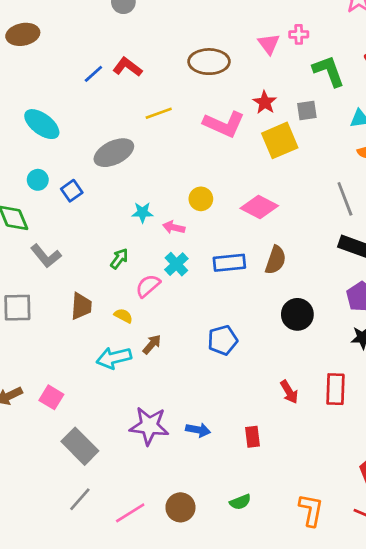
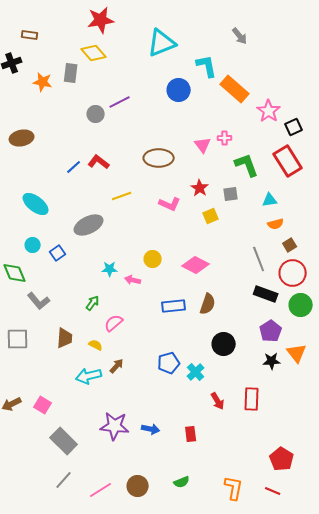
pink L-shape: (224, 124) -> (170, 204), size x0.7
yellow square: (280, 140) -> (211, 216), size x0.6
cyan cross: (176, 264) -> (196, 372), moved

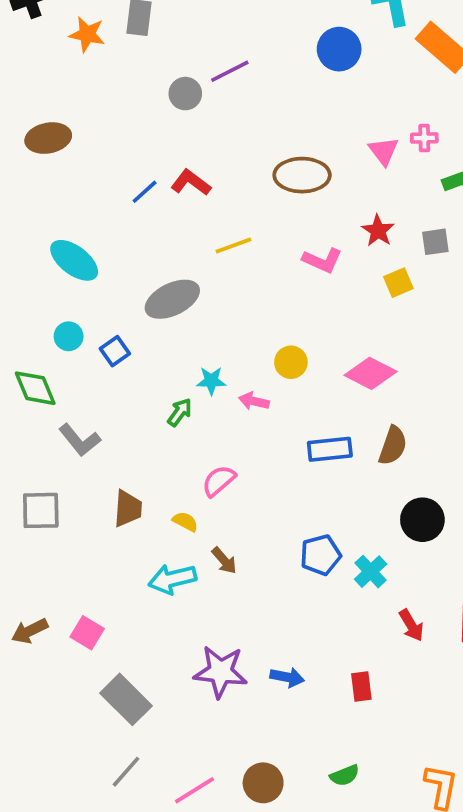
green arrow: (93, 303) -> (180, 412), moved
brown arrow: (117, 366) -> (224, 560), turned 98

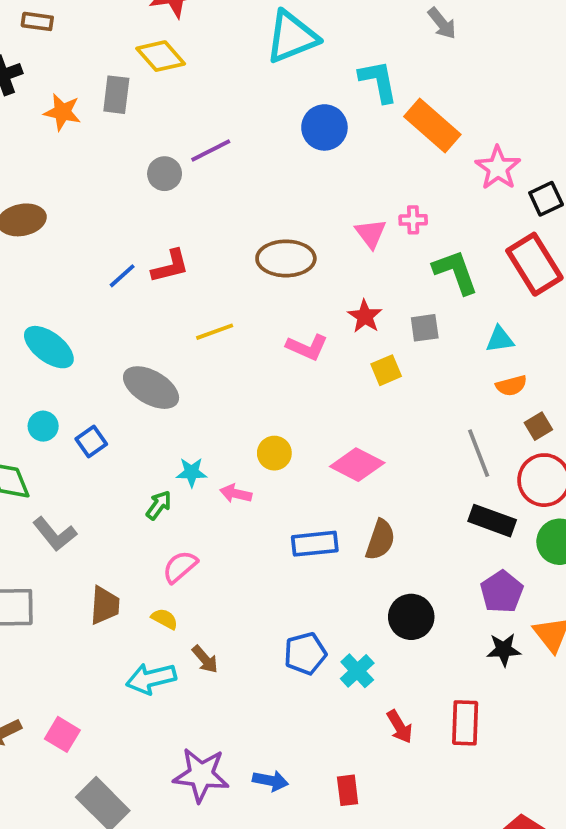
red L-shape: (191, 183) -> (170, 266), turned 129
gray ellipse: (172, 299) -> (151, 388), turned 56
pink semicircle: (219, 481) -> (180, 567), moved

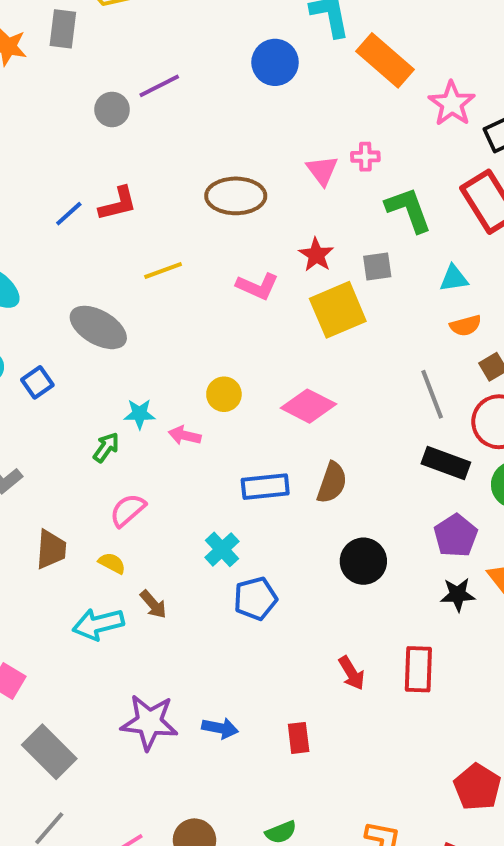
yellow square: (386, 370) -> (338, 310), size x1.8
cyan cross: (357, 671) -> (222, 549), moved

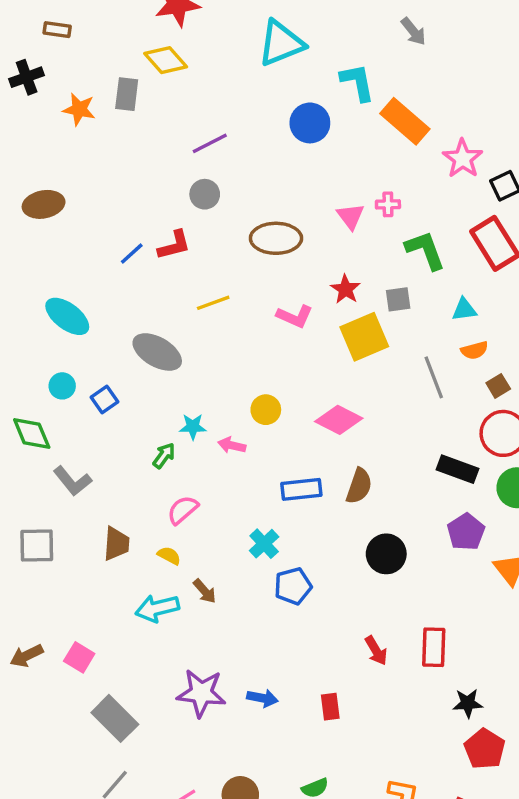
gray circle: (112, 109) -> (205, 194), moved
gray line: (432, 394) -> (434, 377), moved
black star: (458, 595) -> (468, 703), moved

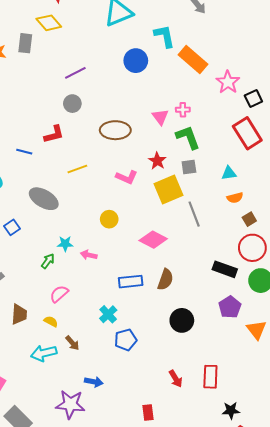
green L-shape: (425, 250) -> (188, 137), moved
blue line: (132, 254) -> (24, 152), moved, turned 56
gray line: (434, 377) -> (194, 214), moved
yellow circle: (266, 410) -> (109, 219), moved
blue arrow: (262, 698) -> (94, 382), moved

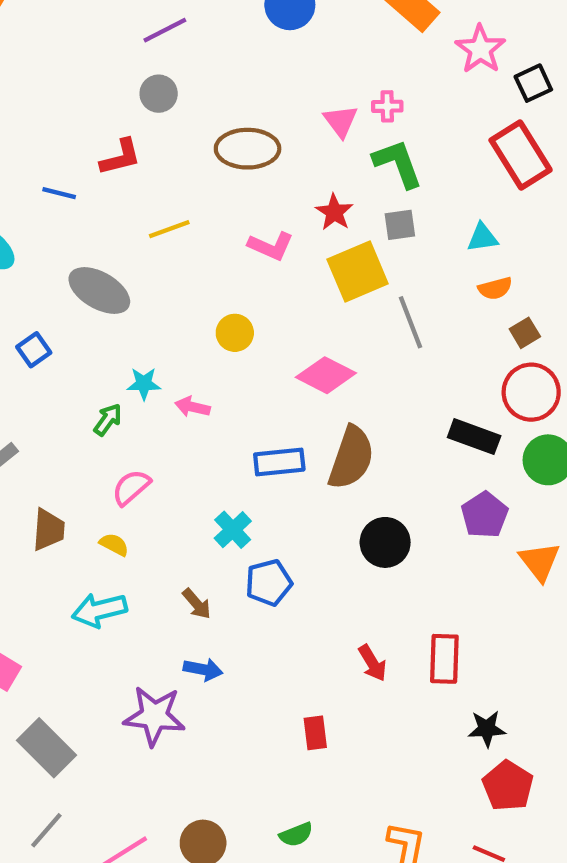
brown semicircle: (165, 280) -> (351, 458), size x1.4
brown arrow: (72, 343) -> (197, 604), moved

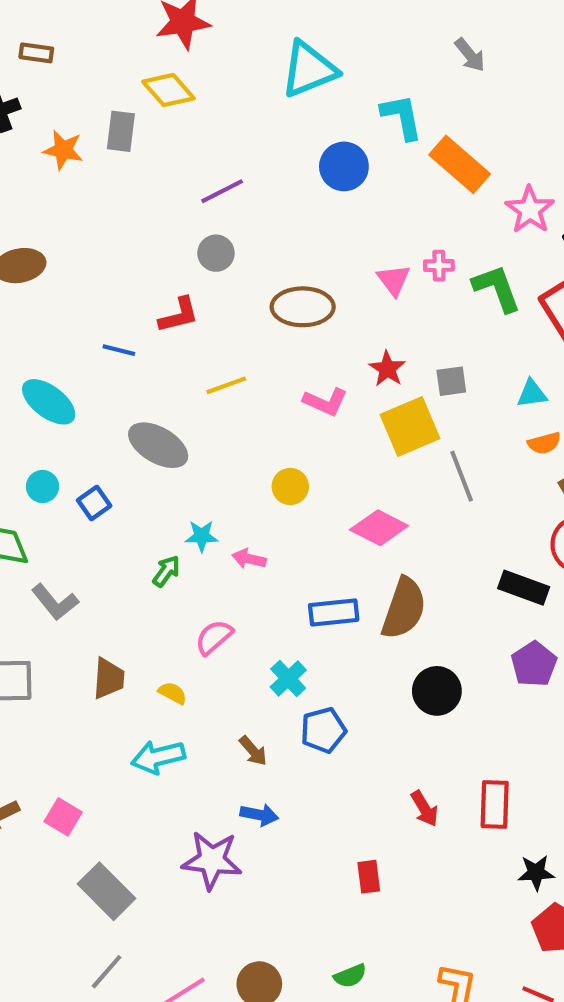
green L-shape: (398, 163) -> (497, 288), moved
pink semicircle: (131, 487) -> (214, 637), moved

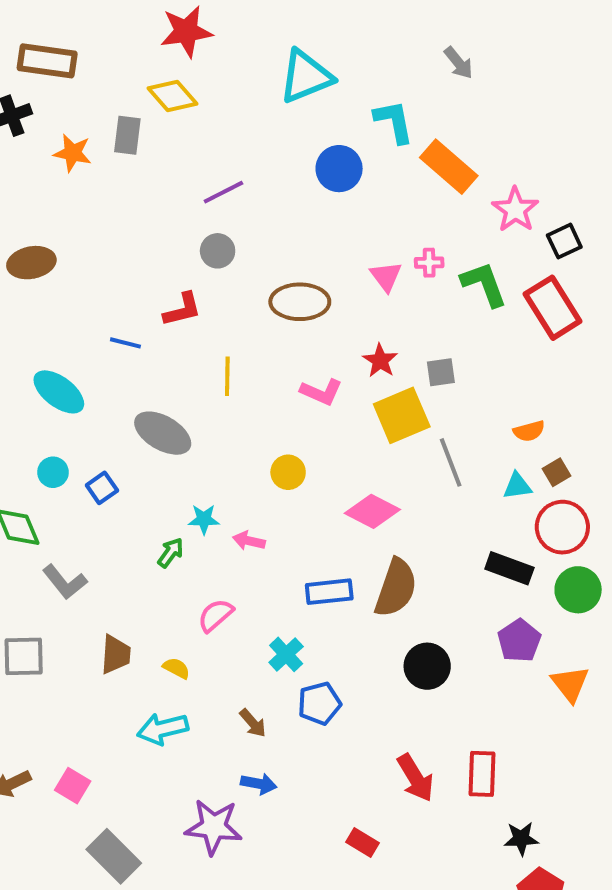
brown rectangle: (36, 53) -> (47, 61), size x1.8
yellow line: (226, 385) -> (227, 376), turned -69
cyan triangle: (532, 394) -> (517, 486), moved
red arrow: (424, 809) -> (415, 778), size x1.4
red rectangle: (369, 877) -> (363, 843), turned -52

